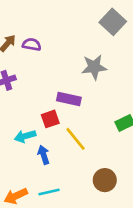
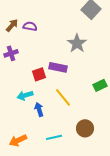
gray star: (94, 67) -> (77, 43), turned -30
red square: (50, 119) -> (39, 74), moved
cyan line: (49, 192) -> (54, 137), moved

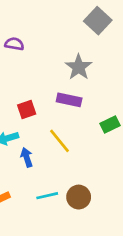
purple rectangle: (58, 67) -> (69, 100), moved
brown circle: (85, 128) -> (79, 197), moved

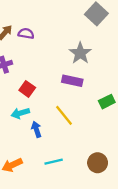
red square: (27, 110) -> (27, 89), moved, turned -35
brown circle: (79, 197) -> (98, 163), moved

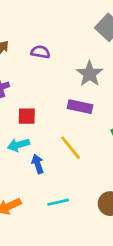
purple semicircle: (26, 34) -> (40, 52), moved
red square: (27, 89) -> (27, 116), turned -35

